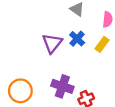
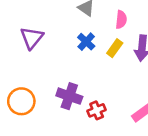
purple triangle: (52, 43) -> (32, 38), moved

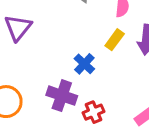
blue cross: (86, 42) -> (84, 64), moved

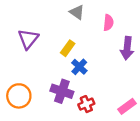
yellow rectangle: (115, 40) -> (68, 48), moved

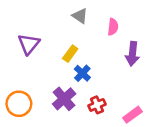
purple cross: (62, 91) -> (64, 99), turned 30
red cross: (86, 104) -> (97, 105), moved

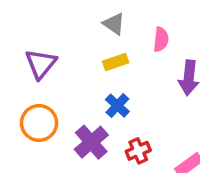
yellow rectangle: (70, 54) -> (116, 62), moved, turned 35
orange circle: (19, 104) -> (39, 123), moved

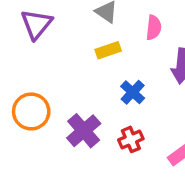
purple triangle: (41, 64) -> (36, 24), moved
blue cross: (117, 106) -> (133, 92), moved

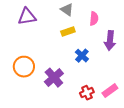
purple triangle: (36, 24) -> (27, 17), turned 42
red cross: (131, 139) -> (87, 93), moved

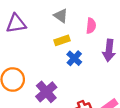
blue cross: (82, 56) -> (74, 58), moved

